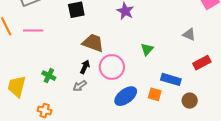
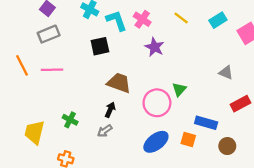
pink circle: (112, 67) -> (157, 103), moved

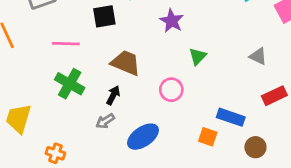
pink line: (52, 70) -> (66, 44), moved
green triangle: (179, 89) -> (198, 56), moved
pink circle: (157, 103) -> (171, 90), size x0.7
green cross: (70, 120) -> (70, 84), moved, size x1.5
blue ellipse: (156, 142) -> (143, 137), moved

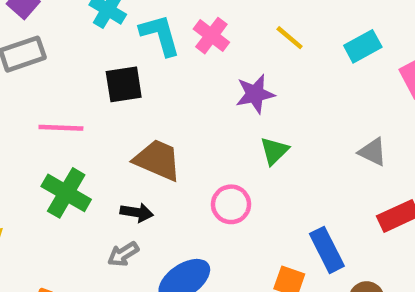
purple star: (172, 21) -> (255, 94), moved, turned 30
black arrow: (113, 95) -> (137, 212), turned 72
blue rectangle: (231, 117) -> (327, 250), turned 44

